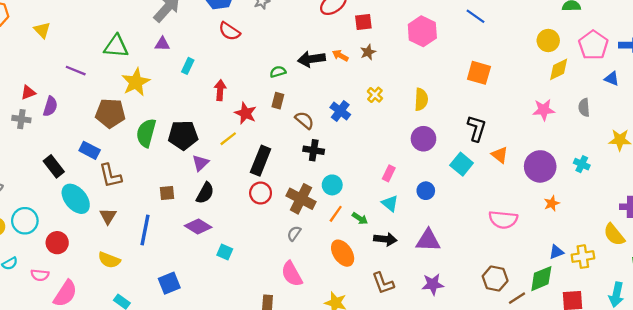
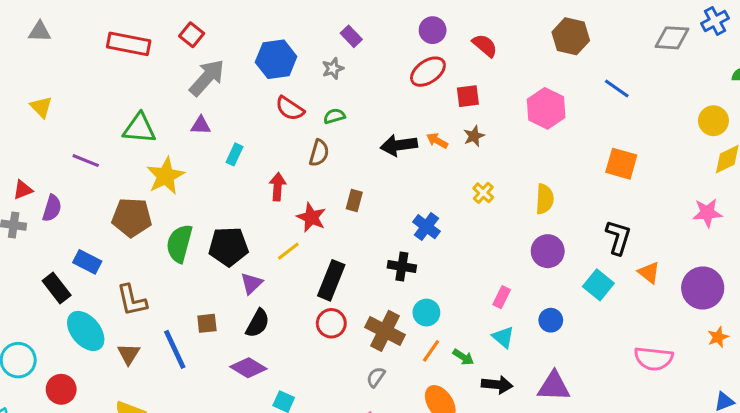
green semicircle: (278, 72) -> (334, 116), moved
blue cross: (340, 111) -> (426, 227), moved
brown semicircle: (304, 120) -> (319, 153), moved, turned 66
blue rectangle: (90, 150) -> (87, 262), moved
blue line: (145, 230) -> (175, 349), moved, turned -36

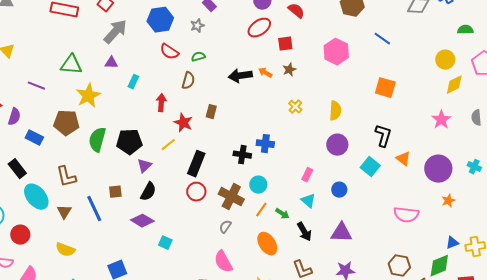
pink star: (707, 213) -> (441, 120), turned -30
blue cross: (426, 227) -> (265, 144), moved, turned -30
blue rectangle: (87, 262) -> (34, 138), moved
black arrow: (497, 385) -> (304, 232), turned 54

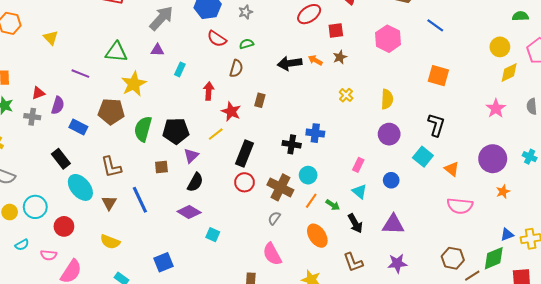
orange triangle: (403, 159) -> (452, 169), moved
brown square: (115, 192) -> (161, 167), moved

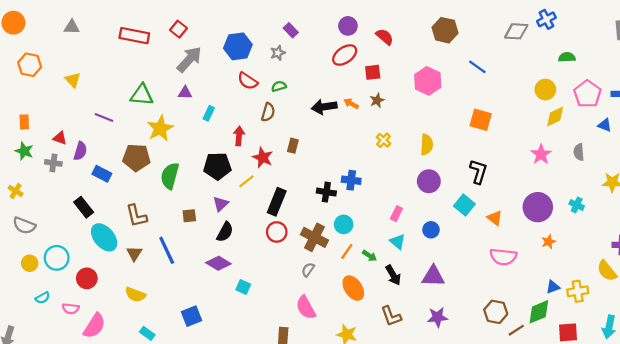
red triangle: (38, 93) -> (60, 138), turned 40
black pentagon: (176, 131) -> (217, 166), moved

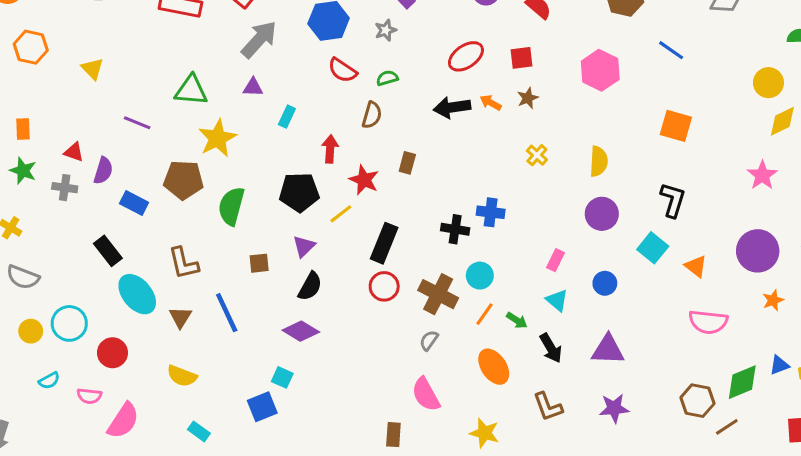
red ellipse: (345, 55) -> (466, 56), moved
cyan square: (243, 287) -> (282, 377), moved
green diamond: (539, 312) -> (742, 382), moved

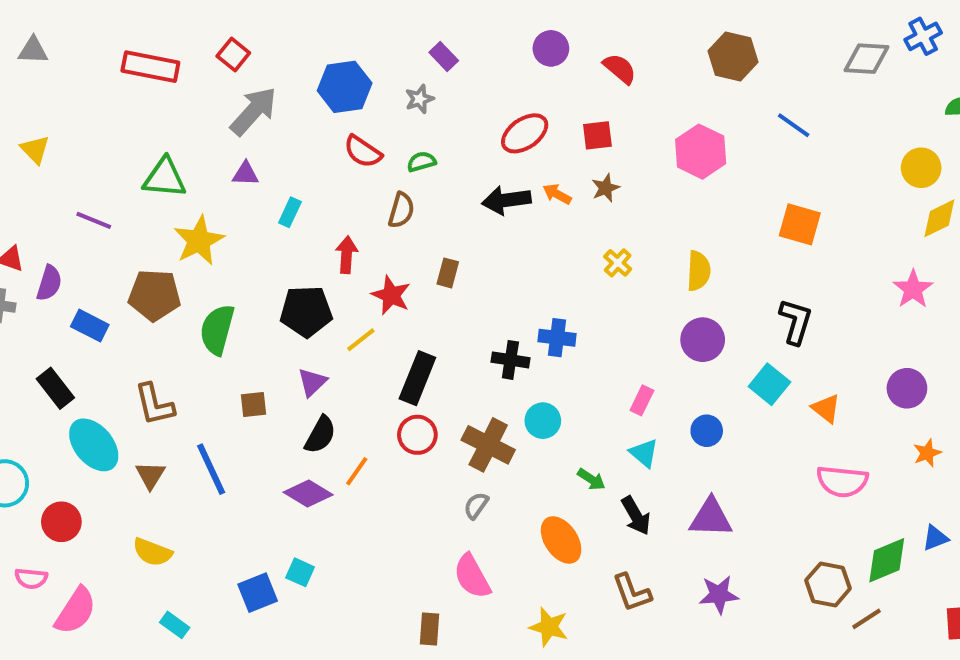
purple circle: (758, 251) -> (907, 388), size x0.7
orange line: (484, 314) -> (357, 471), moved
cyan square: (282, 377) -> (300, 572), moved

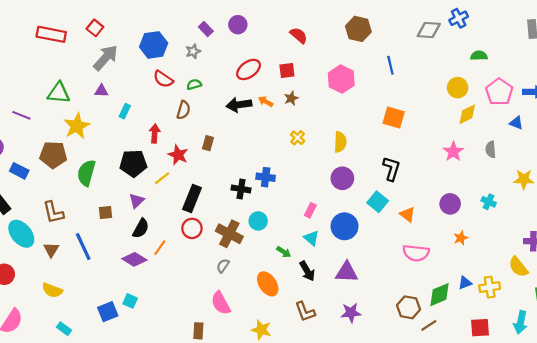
purple circle: (551, 48) -> (238, 25), moved
blue line: (794, 125) -> (390, 65), turned 42
blue circle: (707, 431) -> (345, 226), size x1.6

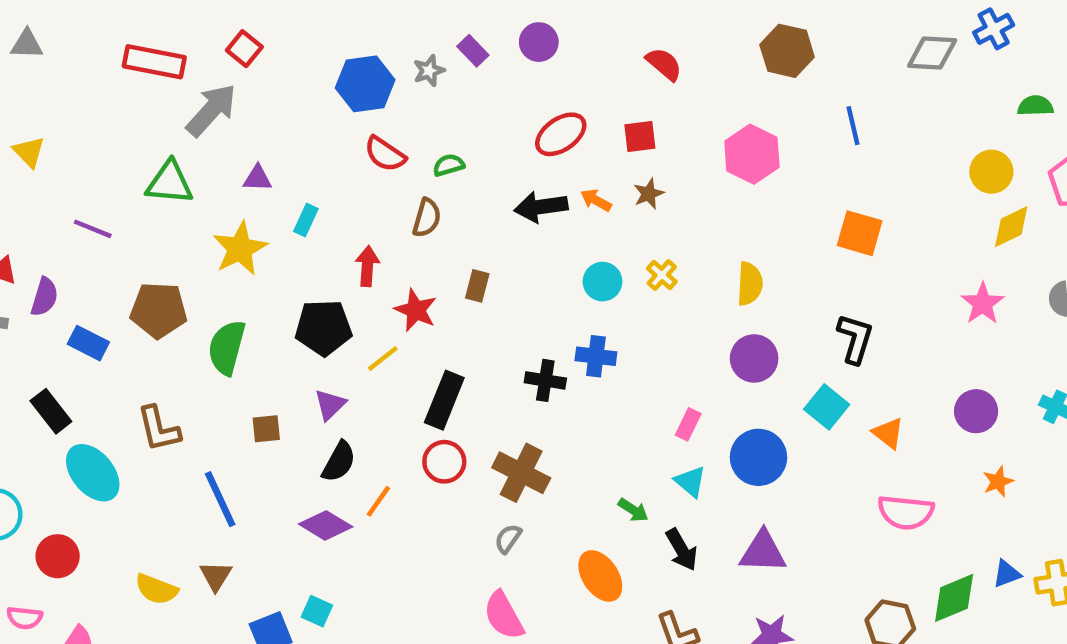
gray star: (193, 51) -> (429, 71), moved
gray arrow: (106, 58) -> (211, 110), moved
yellow star: (77, 126) -> (240, 249), moved
cyan circle: (258, 221) -> (602, 282), moved
brown triangle: (51, 250) -> (216, 576), moved

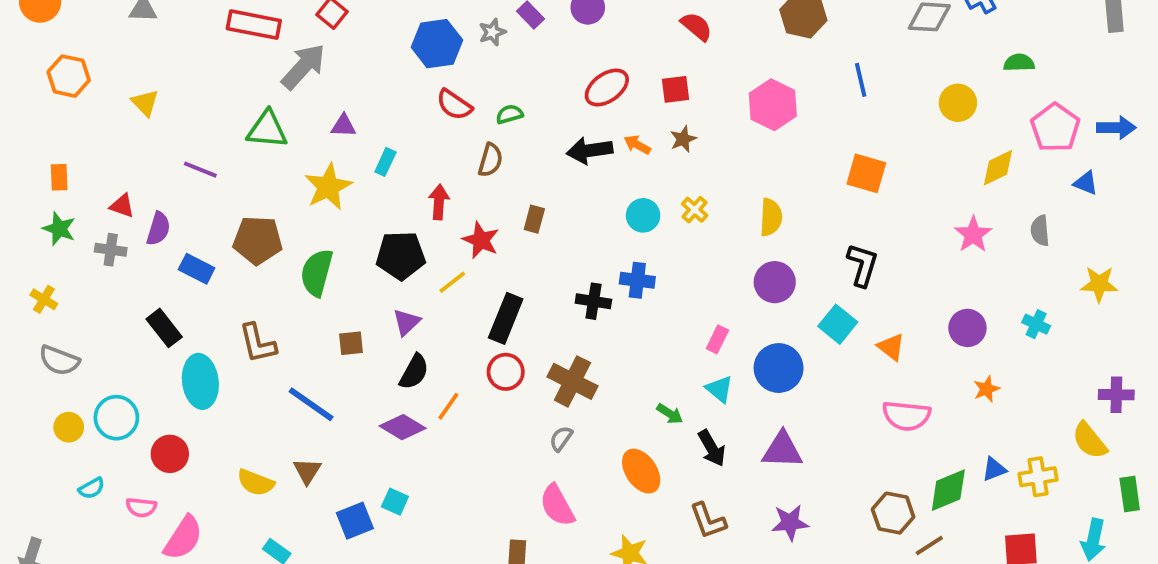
yellow circle: (991, 172) -> (958, 103), moved
cyan ellipse: (93, 473) -> (200, 381), turned 33
blue line: (220, 499) -> (311, 404), turned -30

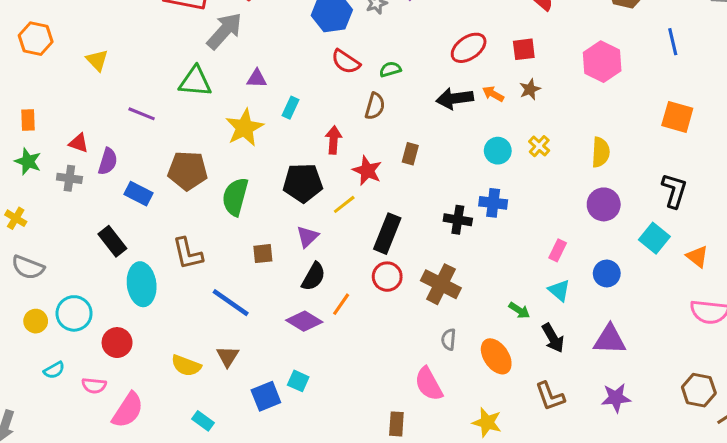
blue circle: (779, 368) -> (607, 273), size x0.7
gray semicircle: (561, 439) -> (449, 339), moved, turned -30

